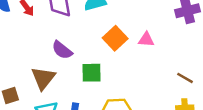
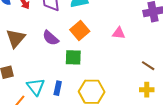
orange square: (115, 38) -> (80, 30), moved
brown triangle: (43, 78) -> (16, 38), moved

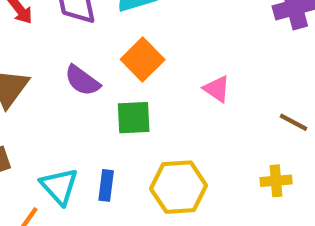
pink triangle: (119, 33) -> (217, 89), moved, turned 32
yellow cross: (147, 90) -> (276, 181), moved

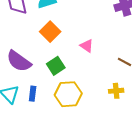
purple semicircle: (82, 81) -> (19, 61), moved, size x1.4
green square: (134, 118) -> (56, 66), moved, turned -30

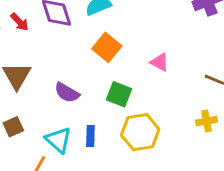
purple semicircle: (19, 61) -> (67, 93), size x0.7
green square: (56, 66) -> (119, 94), turned -30

